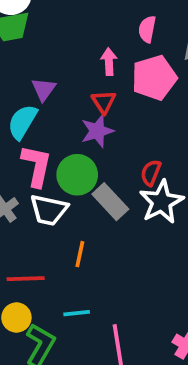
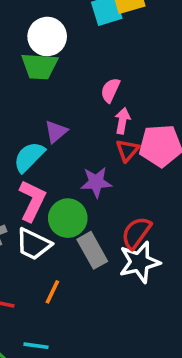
pink semicircle: (147, 29) -> (110, 90), moved
red triangle: (104, 102) -> (127, 150), moved
red semicircle: (151, 173) -> (136, 233), size x1.4

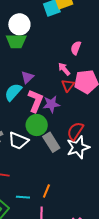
pink semicircle: (110, 90) -> (76, 48), moved
pink arrow: (122, 121) -> (64, 69), turned -48
pink L-shape: (32, 201) -> (36, 101), moved
orange line: (52, 292) -> (46, 191), moved

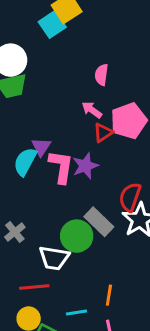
purple triangle: (27, 77) -> (41, 147), moved
red triangle: (68, 85) -> (103, 133), turned 32
green circle: (37, 125) -> (77, 236), moved
white trapezoid: (18, 141) -> (54, 258), moved

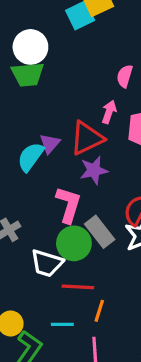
pink arrow: (92, 110) -> (109, 112), turned 65
red triangle: (103, 133) -> (87, 138), moved, size x1.6
pink L-shape: (61, 167) -> (68, 205), moved
red line: (34, 287) -> (78, 287), moved

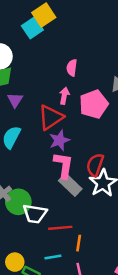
purple triangle: (50, 144) -> (15, 100), moved
pink L-shape: (68, 205) -> (63, 165), moved
green circle: (74, 243) -> (18, 202), moved

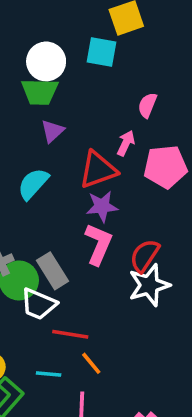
cyan square: (32, 28) -> (101, 52), moved, turned 30
gray rectangle: (70, 185) -> (52, 271), moved
orange line: (79, 243) -> (91, 363), turned -63

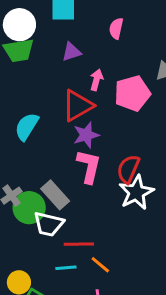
pink semicircle: (147, 105) -> (116, 28), moved
purple triangle: (52, 131) -> (72, 52), moved, turned 35
cyan line: (49, 374) -> (66, 268), moved

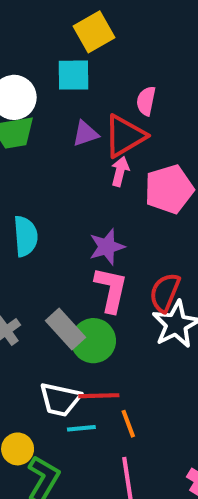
red triangle: (78, 106) -> (125, 136), moved
cyan semicircle: (27, 127) -> (26, 236), turned 144
green circle: (29, 208) -> (93, 341), moved
white trapezoid: (49, 224) -> (60, 399), moved
orange line: (100, 265) -> (128, 424), turned 30

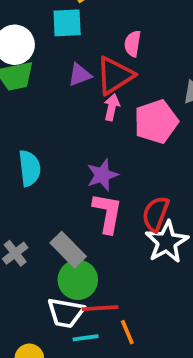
green circle: (93, 341) -> (78, 280), moved

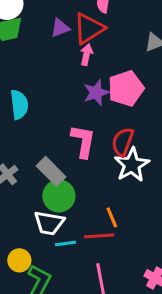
pink pentagon: (156, 122) -> (126, 88), moved
purple star: (102, 175) -> (96, 93), moved
red line: (100, 308) -> (99, 236), moved
orange line: (127, 332) -> (112, 217), moved

